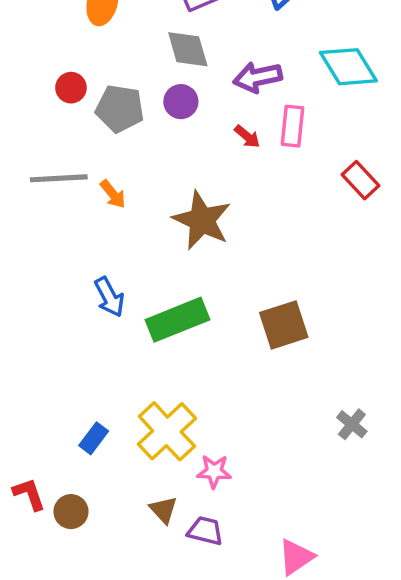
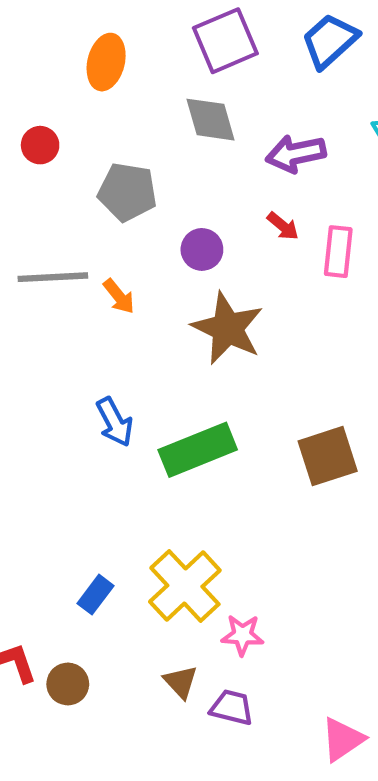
red circle: (71, 88) -> (40, 145), moved
purple circle: (181, 102) -> (202, 249), moved
pink rectangle: (293, 126) -> (338, 252), moved

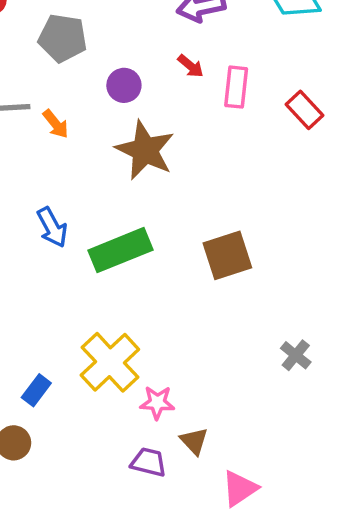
blue rectangle: (95, 595) -> (36, 390), moved
brown triangle: (181, 682) -> (194, 441), moved

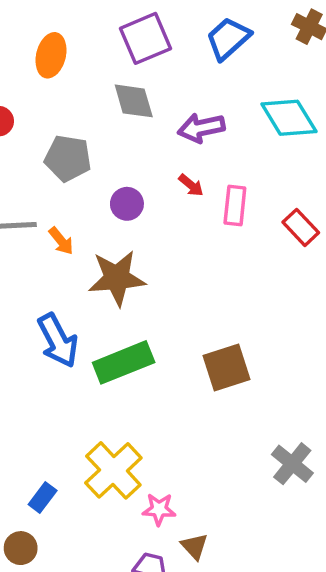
brown star: (145, 150) -> (117, 278), moved, turned -30
blue arrow: (52, 227) -> (58, 341), size x1.4
gray cross: (296, 355) -> (292, 464), size x1.4

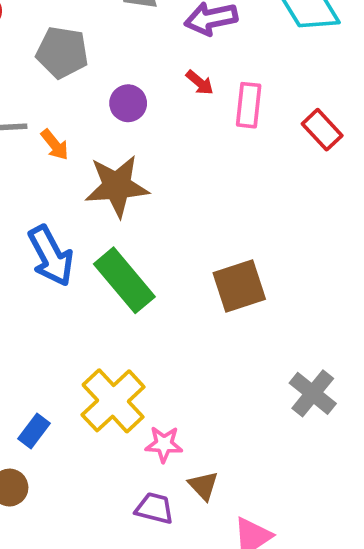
green rectangle: (124, 362) -> (124, 280), turned 72

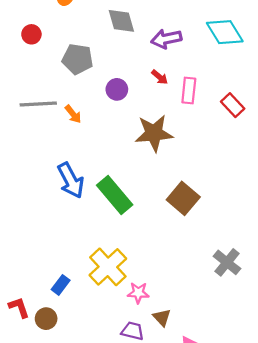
brown star: (117, 186) -> (154, 133), moved
brown square: (239, 286) -> (183, 198), turned -32

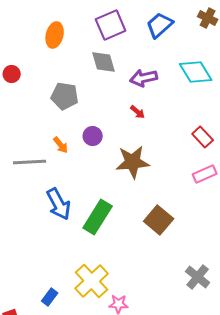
red circle: (31, 34) -> (12, 74), moved
purple circle: (117, 89) -> (93, 136), moved
pink rectangle: (189, 91) -> (205, 174), moved, turned 60
gray line: (38, 104) -> (30, 162), moved
green rectangle: (115, 195) -> (98, 217), turned 72

